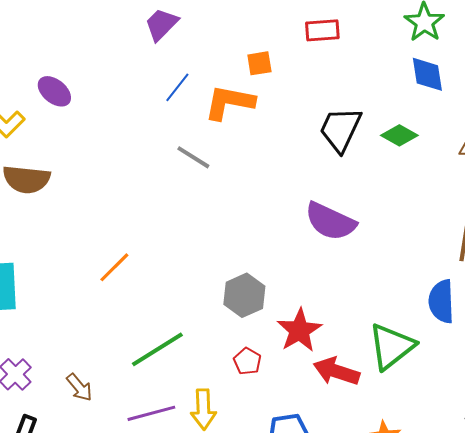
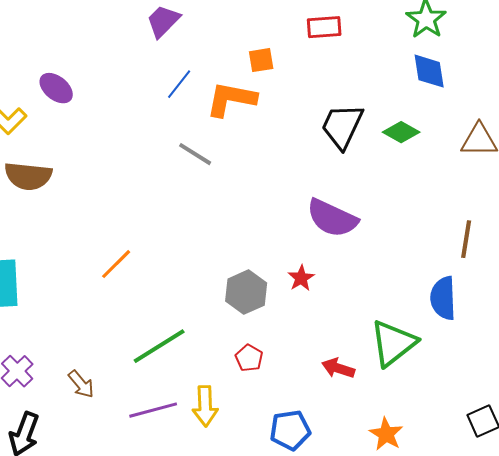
red star: (299, 330) -> (301, 278), moved, size x0.6
red arrow: (336, 371) -> (338, 368), size x0.7

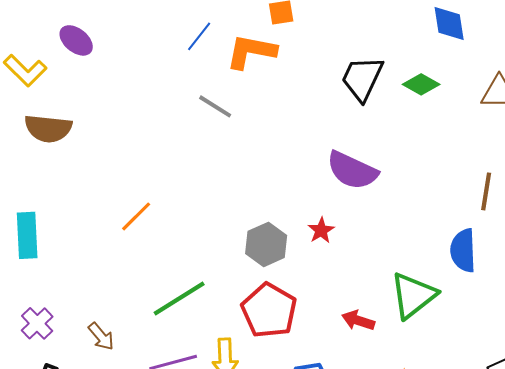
red pentagon: (249, 358) -> (269, 310), size x2.0

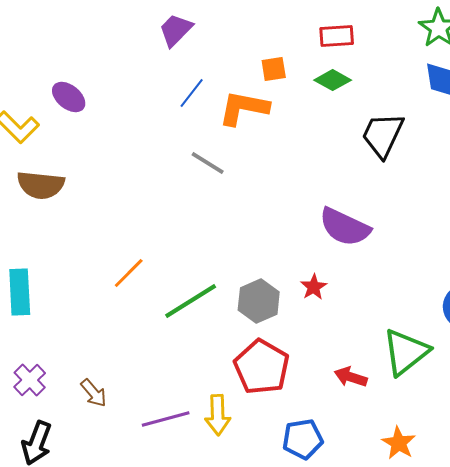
black trapezoid: (362, 78) -> (383, 135), moved
green diamond: (421, 84) -> (333, 80), moved
green line: (179, 298) -> (191, 301), moved

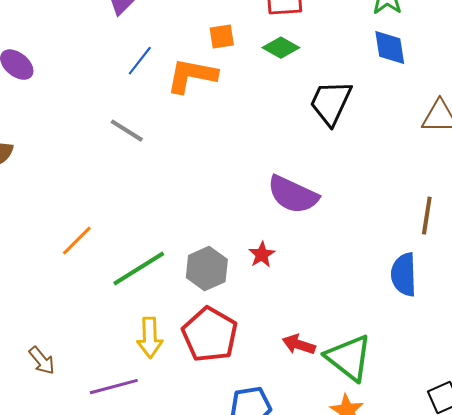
gray line: (208, 163) -> (127, 131), moved
green triangle: (406, 352) -> (349, 358), moved, turned -44
yellow arrow: (218, 415) -> (150, 338), moved

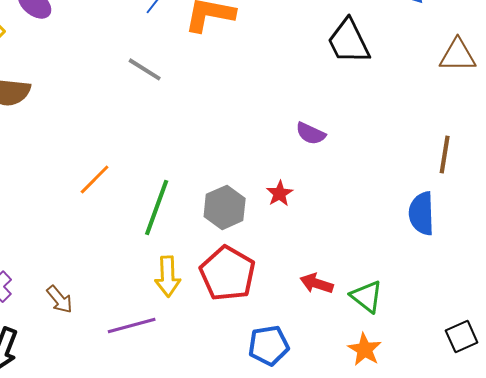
black trapezoid: (331, 103) -> (349, 41), turned -51
purple semicircle: (293, 195) -> (311, 133), size x0.6
green line: (139, 269) -> (157, 207), turned -38
green triangle: (349, 358) -> (367, 296), size x0.7

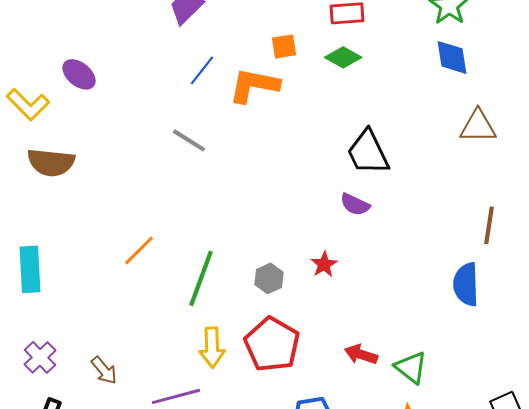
black trapezoid: (349, 41) -> (368, 152), moved
brown triangle: (458, 55) -> (478, 126), moved
gray hexagon: (225, 207) -> (269, 278), size x0.7

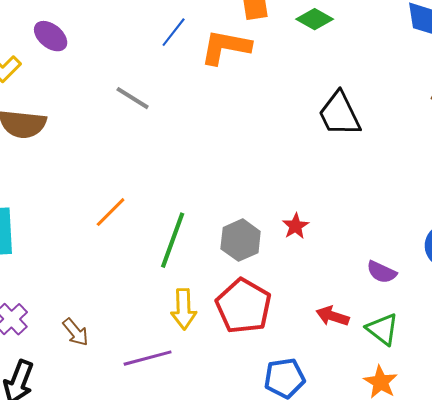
gray line: (189, 140) -> (133, 98), moved
purple semicircle: (355, 204) -> (382, 272), moved
gray hexagon: (269, 278) -> (241, 240), size x1.4

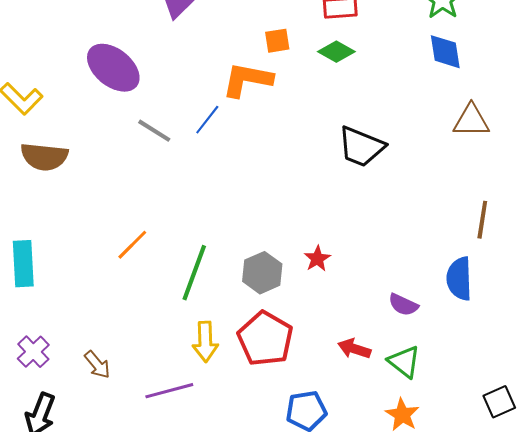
blue line: (174, 32) -> (207, 120), moved
purple ellipse: (51, 36) -> (113, 68), moved, size x1.6
black trapezoid: (340, 114) -> (361, 147), turned -42

